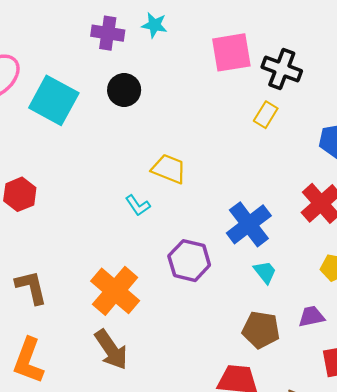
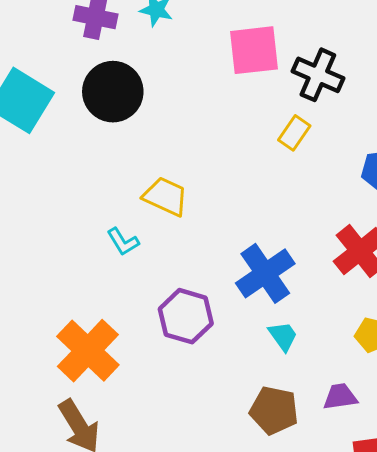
black circle: (124, 90) -> (113, 92), size x1.4

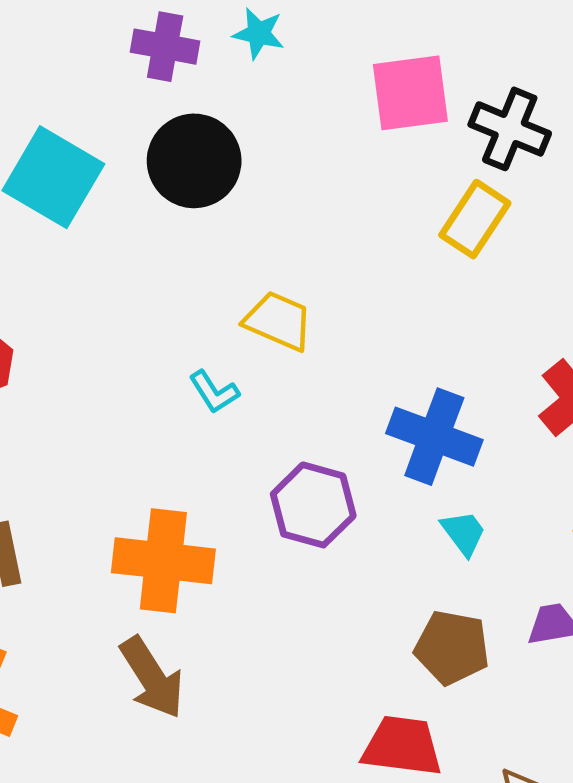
yellow rectangle: (294, 133) -> (475, 219), size x1.4
blue cross: (265, 273) -> (434, 437), turned -34
orange cross: (88, 351) -> (163, 561), turned -36

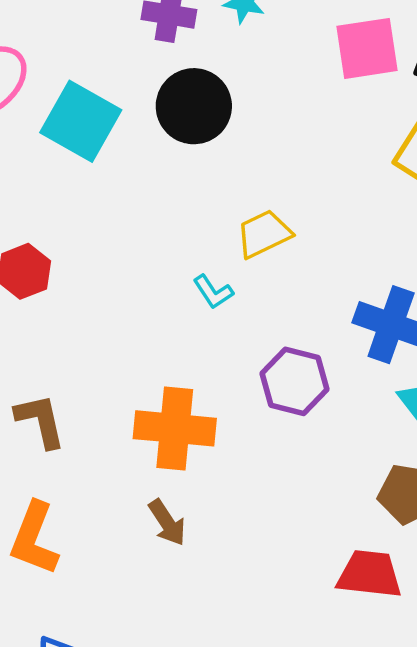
yellow trapezoid: (278, 321) -> (264, 234), turned -48
brown arrow: (152, 678) -> (167, 523), size x0.7

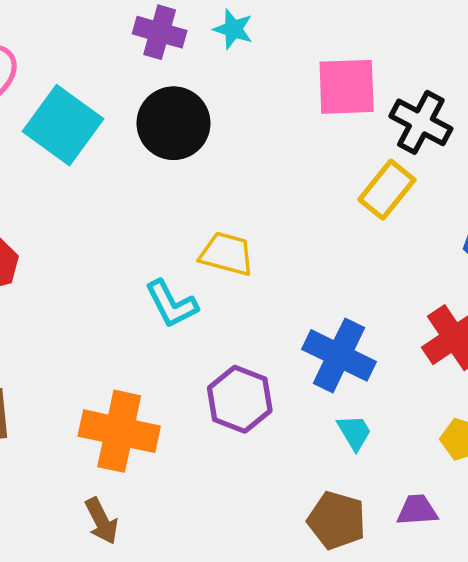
yellow trapezoid: (264, 234) -> (227, 254), turned 34
cyan L-shape: (213, 292) -> (171, 304), size x1.4

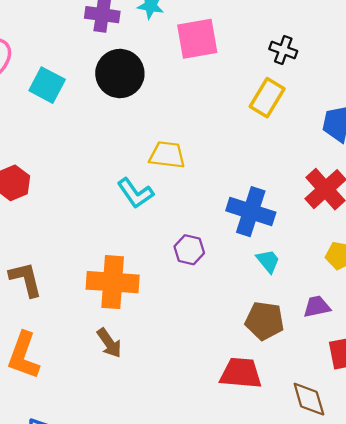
pink square: (347, 87) -> (197, 39), moved
black cross: (421, 122) -> (283, 50), size x0.7
cyan square: (63, 125) -> (47, 85), size x0.7
purple hexagon: (240, 399) -> (189, 250), size x0.7

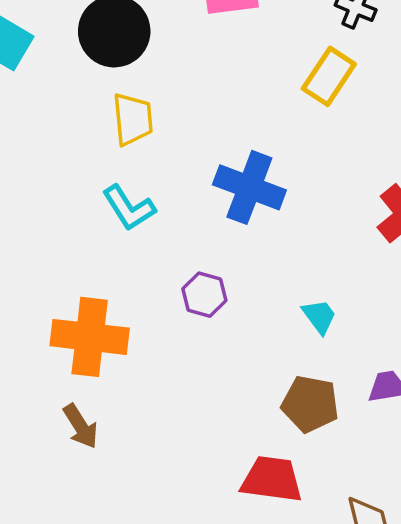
yellow trapezoid: (167, 155) -> (133, 119), moved, turned 75
blue cross: (251, 212) -> (249, 187), moved

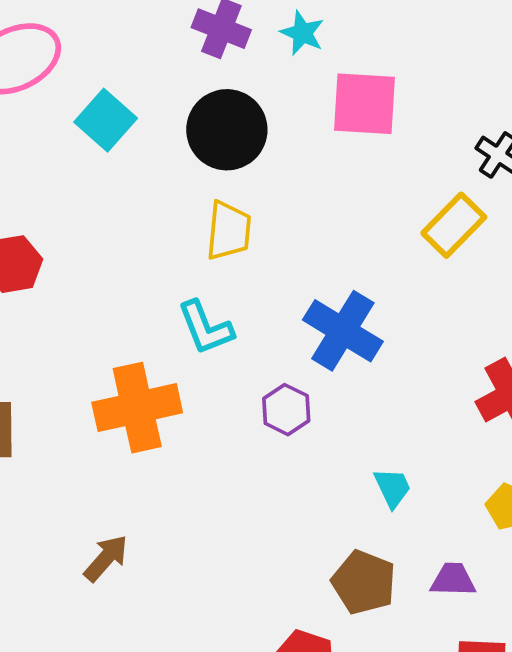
purple hexagon: (204, 295) -> (286, 410), moved
orange cross: (90, 337) -> (137, 408), moved, turned -30
brown arrow: (81, 426) -> (106, 558), turned -117

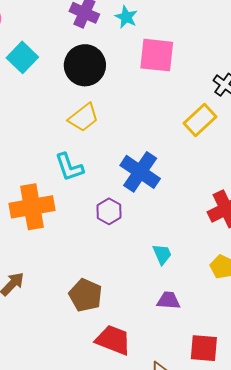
yellow trapezoid: (229, 231) -> (83, 118), turned 44
purple trapezoid: (453, 580) -> (168, 300), moved
brown pentagon: (364, 582) -> (86, 295), moved

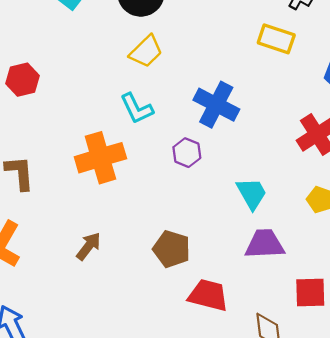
yellow rectangle: (200, 120) -> (276, 39), turned 68
cyan trapezoid: (162, 254) -> (252, 193), size x1.4
purple trapezoid: (168, 300) -> (265, 244), size x1.5

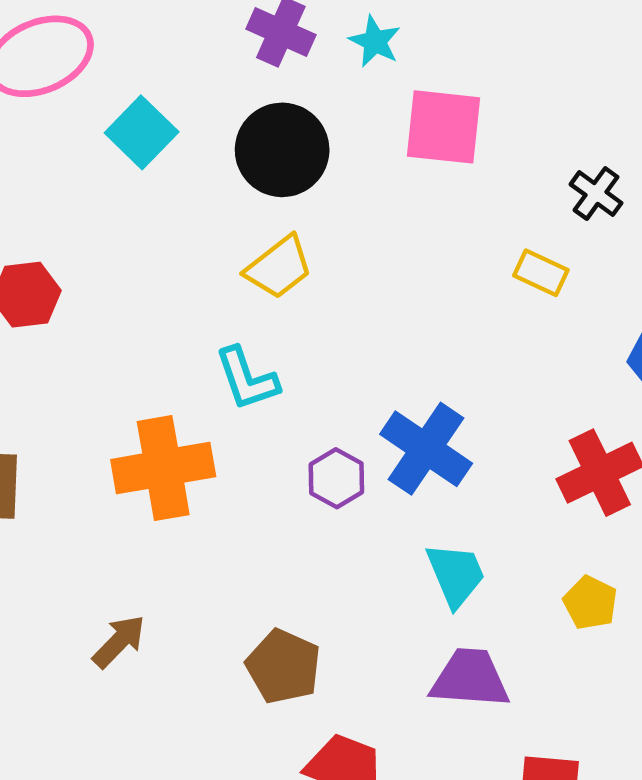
yellow rectangle: (276, 39) -> (541, 273), size x0.7
blue cross: (216, 105) -> (426, 449), moved

